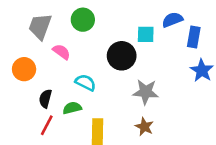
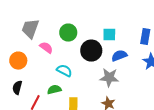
green circle: (83, 20) -> (68, 33), moved
blue semicircle: (172, 20) -> (119, 56), moved
black semicircle: (45, 99) -> (17, 88), moved

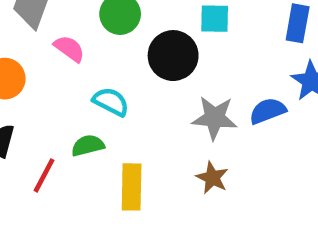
blue semicircle: (119, 56) -> (268, 111), moved

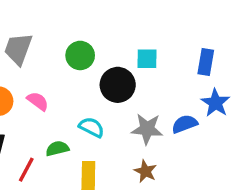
pink semicircle: (69, 49) -> (38, 101), moved
cyan semicircle: (111, 102) -> (92, 127), moved

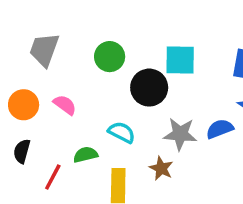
cyan square: (147, 59) -> (180, 60), size x1.4
brown star: (145, 171) -> (161, 168), moved

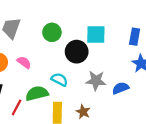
blue semicircle: (220, 129) -> (121, 88), moved
green semicircle: (85, 155) -> (37, 93), size x1.5
brown star: (161, 168) -> (83, 112), moved

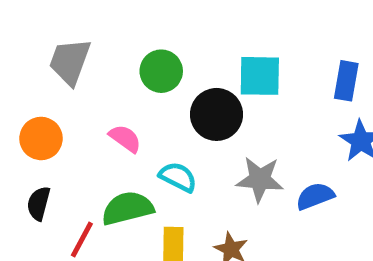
pink semicircle: (24, 62) -> (125, 138), moved

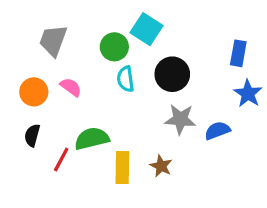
cyan square: (260, 76) -> (147, 29), moved, turned 32
black circle: (217, 114) -> (172, 74), moved
pink semicircle: (125, 138) -> (71, 87), moved
cyan semicircle: (178, 177) -> (126, 79), moved, turned -125

